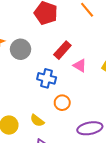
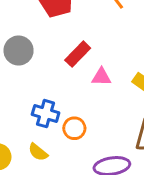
pink triangle: (80, 66) -> (101, 77), turned -32
blue cross: (47, 78) -> (46, 114), moved

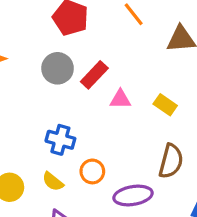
gray circle: (19, 50) -> (58, 68), moved
orange circle: (74, 128) -> (92, 171), moved

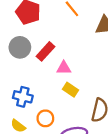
yellow rectangle: (165, 105) -> (71, 90), moved

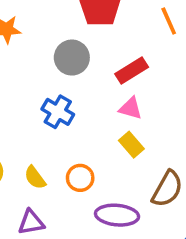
red rectangle: (45, 51) -> (132, 71), moved
blue cross: (23, 97) -> (58, 112), moved

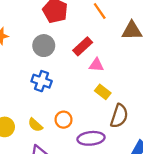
pink triangle: (130, 108) -> (96, 65), moved
yellow rectangle: (131, 145) -> (103, 92), moved

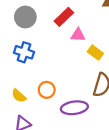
yellow rectangle: (103, 92) -> (95, 53), moved

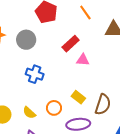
gray circle: (25, 17) -> (26, 40), moved
yellow rectangle: (95, 53) -> (78, 97), moved

